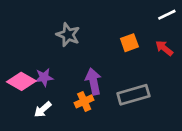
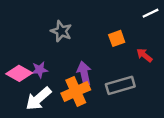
red arrow: (164, 48) -> (144, 55), moved
orange cross: (84, 101) -> (76, 91), size x1.6
white arrow: (43, 109) -> (38, 99), size x1.6

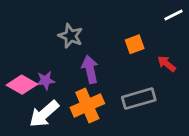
purple arrow: (84, 73) -> (90, 69), moved

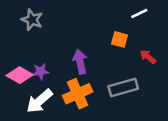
white line: (174, 15) -> (139, 14), moved
gray star: (71, 36) -> (32, 20), moved
orange square: (135, 44) -> (120, 39), turned 35

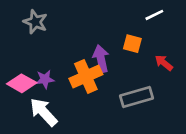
purple arrow: (80, 62) -> (101, 59), moved
orange cross: (78, 94) -> (86, 76), moved
white arrow: (39, 101) -> (44, 112), turned 88

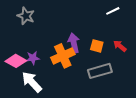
orange square: (132, 44) -> (97, 46), moved

